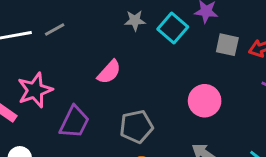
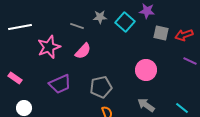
gray line: (55, 30) -> (77, 26), moved, turned 48
pink star: (35, 90) -> (49, 47), moved
purple trapezoid: (74, 122) -> (60, 84), turned 40

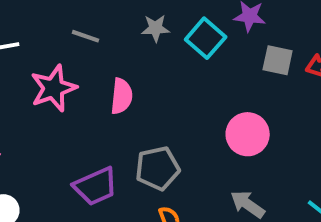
gray line: (77, 26) -> (86, 36), moved
pink semicircle: (83, 51) -> (122, 96), turned -36
purple trapezoid: (60, 84) -> (96, 186), moved

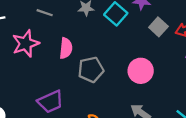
gray square: (278, 60) -> (158, 27), turned 30
gray pentagon: (158, 168) -> (91, 70), moved

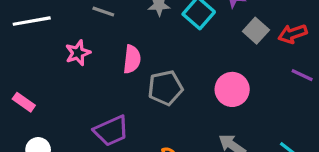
pink star: (26, 44) -> (78, 53), size x0.7

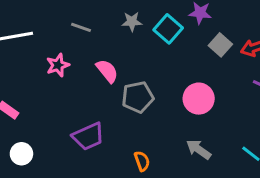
pink semicircle: (132, 59) -> (107, 71), turned -45

